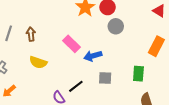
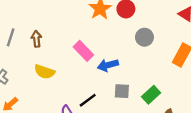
gray circle: (116, 26) -> (144, 37), moved
green rectangle: (138, 74) -> (151, 95), moved, turned 42

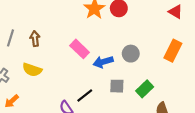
gray circle: (144, 37) -> (131, 54), moved
yellow semicircle: (44, 72) -> (32, 70), moved

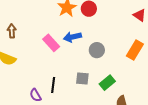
blue arrow: (103, 62) -> (72, 37), moved
black line: (85, 95) -> (53, 85), turned -49

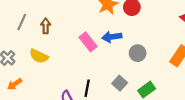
gray square: (82, 78) -> (120, 83), turned 32

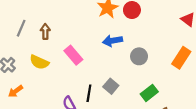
pink rectangle: (88, 42) -> (73, 55), moved
gray square: (120, 83) -> (111, 86), moved

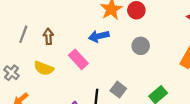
blue arrow: (113, 41) -> (99, 36), moved
gray circle: (139, 56) -> (141, 46), moved

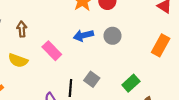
blue arrow: (99, 36) -> (83, 35), moved

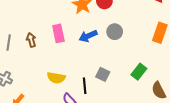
pink rectangle: (52, 51) -> (58, 33), moved, turned 42
yellow semicircle: (18, 60) -> (56, 78), moved

